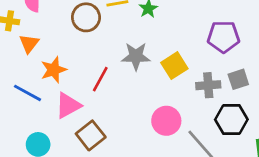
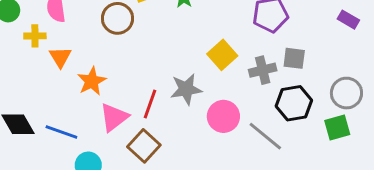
gray star: (136, 56) -> (186, 89), moved
red line: (100, 79) -> (150, 104), moved
gray square: (238, 79) -> (294, 58), turned 35
blue line: (28, 93) -> (61, 132), moved

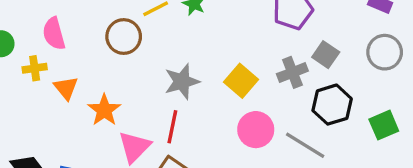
yellow square: (222, 55) -> (241, 81), moved
gray square: (294, 58) -> (326, 55), turned 35
gray star: (186, 89) -> (182, 82), moved
gray circle: (346, 93) -> (385, 52), moved

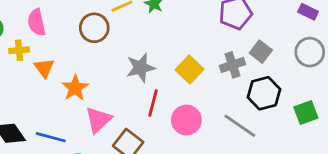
red line: (172, 127) -> (153, 103), moved
pink circle: (256, 130) -> (186, 120), moved

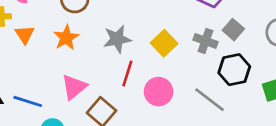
gray cross: (232, 65) -> (205, 41), turned 35
orange star: (75, 88) -> (66, 38), moved

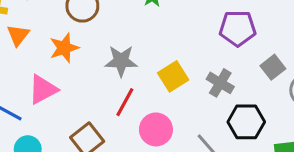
gray square: (233, 30) -> (273, 67), moved
pink triangle: (74, 87) -> (43, 89), moved

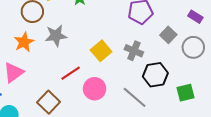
gray star: (121, 61) -> (56, 36), moved
red line: (125, 102) -> (71, 73), turned 36

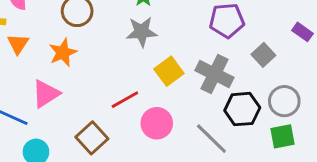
gray star: (56, 36) -> (142, 32), moved
gray circle: (193, 47) -> (284, 101), moved
gray cross: (134, 51) -> (214, 74), size x1.4

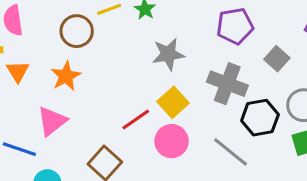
gray star: (142, 32) -> (168, 54), moved
yellow square: (169, 71) -> (173, 102), moved

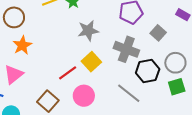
brown circle: (77, 31) -> (14, 17), moved
pink circle: (172, 141) -> (84, 96), moved

